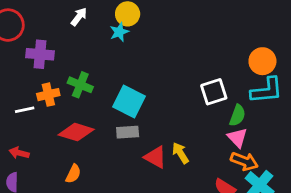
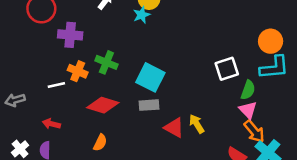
orange cross: (48, 95) -> (78, 71), turned 36
orange arrow: (244, 161) -> (254, 131), turned 30

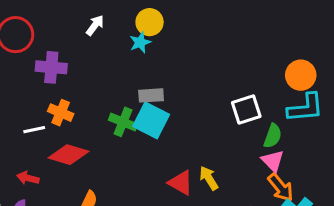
green cross: (106, 62) -> (123, 122), moved
red diamond: (103, 105) -> (68, 155), moved
gray rectangle: (149, 105) -> (151, 95), moved

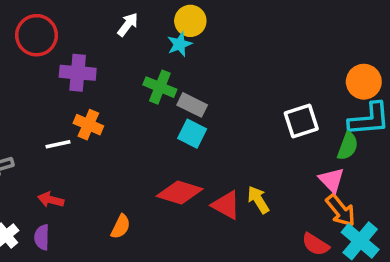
gray rectangle: (151, 95) -> (192, 105), turned 30
cyan square: (151, 120) -> (192, 134), size x0.7
green cross: (123, 122) -> (160, 87), moved
green semicircle: (273, 136) -> (348, 146), moved
red diamond: (68, 155) -> (180, 193), moved

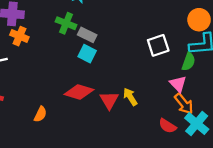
orange cross: (88, 125) -> (19, 36), moved
red triangle: (226, 205) -> (109, 100), turned 30

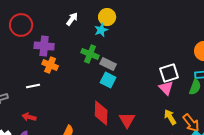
pink triangle: (178, 84) -> (166, 88), moved
red diamond: (79, 92) -> (101, 113), turned 75
yellow arrow: (130, 97) -> (170, 117), moved

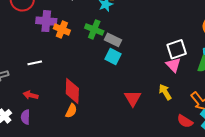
orange cross: (50, 65) -> (62, 29), moved
red diamond: (101, 113) -> (72, 91), moved
yellow arrow: (170, 117) -> (165, 92), moved

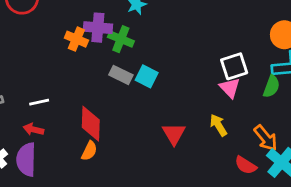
purple cross: (46, 21) -> (98, 28), moved
gray rectangle: (113, 40) -> (121, 75), moved
white line: (35, 63) -> (39, 102), moved
purple semicircle: (25, 117) -> (26, 160), size x1.6

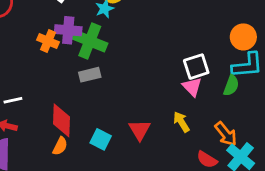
green cross: (121, 39) -> (90, 41), size x1.4
gray rectangle: (121, 75) -> (90, 75), turned -40
cyan square: (147, 76) -> (101, 139), moved

